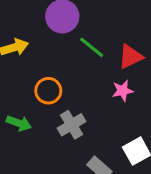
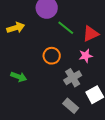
orange circle: (48, 91) -> (52, 56), moved
gray cross: (72, 125) -> (73, 78), moved

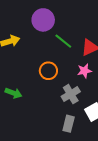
gray rectangle: (71, 106) -> (69, 124), turned 63

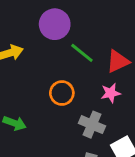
gray cross: (71, 94) -> (92, 125), turned -36

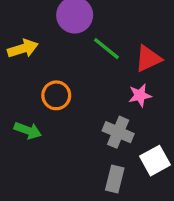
orange circle: (62, 93) -> (56, 95), moved

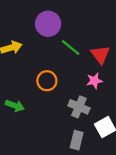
red triangle: (148, 59) -> (100, 55), turned -42
orange circle: (56, 95) -> (47, 81), moved

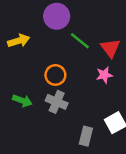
gray cross: (79, 107) -> (57, 102), moved

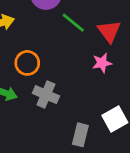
orange circle: (55, 75) -> (27, 63), moved

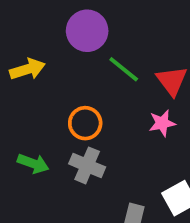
orange circle: (27, 63) -> (85, 123), moved

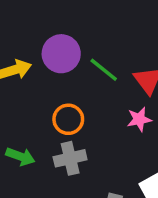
purple circle: (87, 31) -> (61, 54), moved
gray cross: (87, 165) -> (70, 158), turned -36

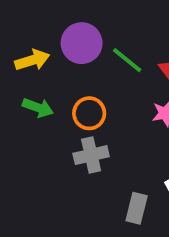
green arrow: (20, 157) -> (38, 108), moved

